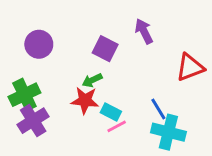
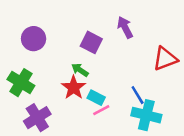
green arrow: (92, 80) -> (80, 70), turned 60
green cross: (24, 95) -> (21, 83), turned -32
red star: (85, 100) -> (74, 88), turned 30
purple cross: (33, 121) -> (37, 118), moved

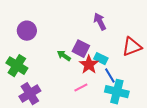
purple square: (91, 42) -> (81, 49), moved
red star: (74, 88) -> (89, 65), moved
cyan rectangle: (96, 98) -> (101, 59), moved

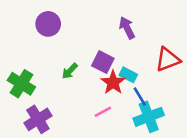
purple circle: (27, 31) -> (48, 24), moved
green arrow: (64, 56) -> (70, 71), moved, turned -80
cyan cross: (117, 92) -> (149, 117), turned -35

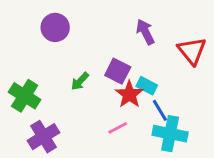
red triangle: (168, 60) -> (192, 51), moved, turned -48
cyan cross: (149, 117) -> (170, 134), turned 32

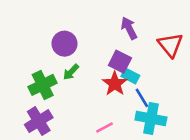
purple circle: (55, 27) -> (64, 44), moved
purple square: (118, 71) -> (120, 62), moved
green cross: (25, 96) -> (43, 85), moved, turned 32
pink line: (118, 128) -> (104, 128), moved

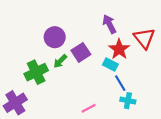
purple square: (120, 62) -> (81, 52), moved, turned 30
red star: (115, 84) -> (119, 49), moved
cyan cross: (151, 118) -> (128, 101), size x0.6
purple cross: (39, 121) -> (15, 103), moved

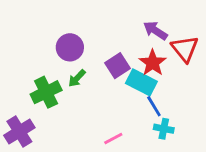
purple arrow: (109, 24) -> (155, 31), moved, turned -30
purple square: (81, 52) -> (118, 66), moved
cyan rectangle: (110, 64) -> (141, 82), size x1.5

